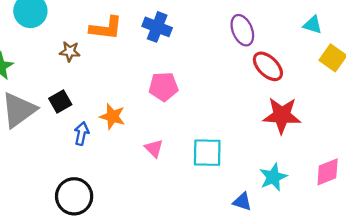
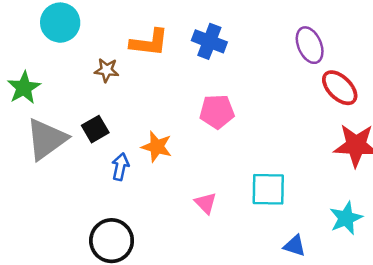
pink triangle: (154, 148) -> (206, 203), moved
blue triangle: (242, 202) -> (295, 246), moved

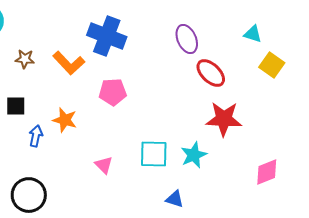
blue cross: (209, 41) -> (107, 36), size x1.4
orange L-shape: (149, 43) -> (69, 63), moved, turned 40
black square: (95, 129) -> (16, 106), turned 30
cyan star: (346, 218) -> (194, 155), moved

